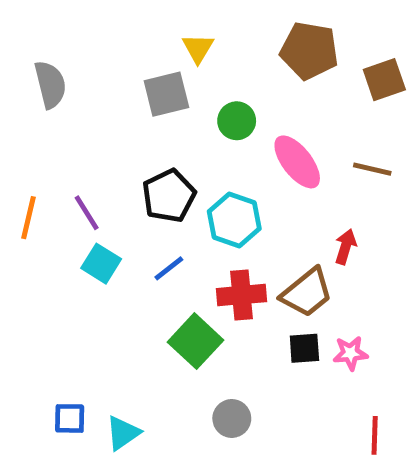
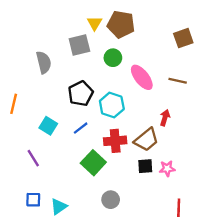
brown pentagon: (309, 51) -> (121, 24), moved
gray semicircle: (50, 84) -> (44, 62), moved
purple line: (87, 213) -> (33, 158), moved

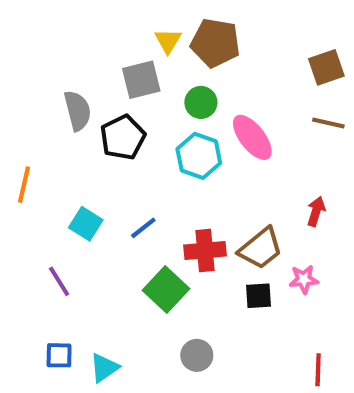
brown line: (178, 81) -> (328, 123), moved
black pentagon: (81, 93) -> (123, 137), moved
cyan hexagon: (112, 105) -> (199, 156), moved
red arrow: (165, 118) -> (316, 211), moved
pink star: (167, 168) -> (304, 279), moved

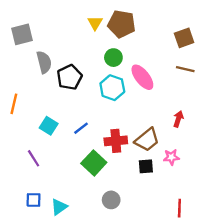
gray square: (141, 80) -> (22, 34), moved

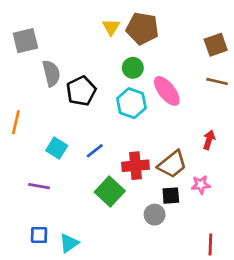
purple line: (34, 158) -> (39, 186), turned -48
gray circle: (111, 200) -> (155, 215), moved

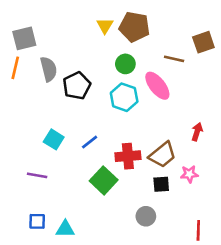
brown line: (217, 81) -> (174, 59), moved
orange line: (16, 122) -> (15, 68), moved
gray circle: (155, 215) -> (146, 216), moved
cyan triangle: (69, 243) -> (65, 229), turned 36

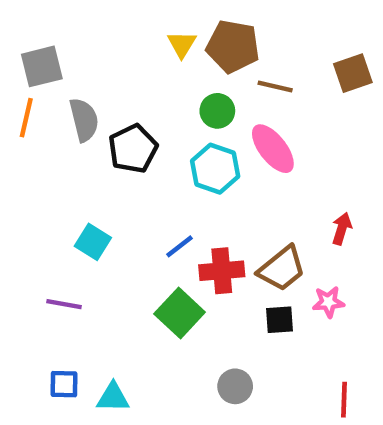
brown line: (174, 59) -> (275, 86), moved
blue line: (90, 142) -> (180, 246), moved
gray circle: (146, 216) -> (235, 386), moved

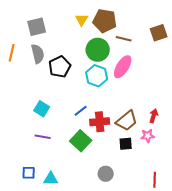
gray square: (42, 66) -> (37, 27), moved
green circle: (217, 111) -> (98, 50), size x1.5
pink ellipse: (273, 149) -> (123, 67), turned 70
red arrow: (342, 229) -> (154, 116), moved
purple line: (64, 304) -> (43, 137), moved

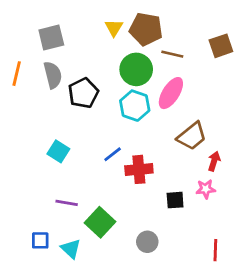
brown trapezoid: (127, 121) -> (192, 136), moved
purple line: (43, 137) -> (67, 203), moved
green square: (81, 141) -> (100, 222), moved
cyan triangle: (51, 179) -> (71, 249), turned 42

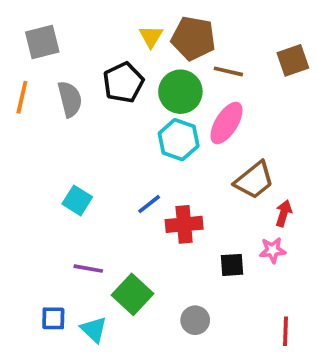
gray square: (51, 37) -> (42, 42), moved
black pentagon: (83, 93) -> (123, 82), moved

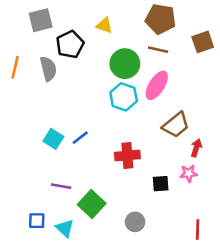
yellow triangle: (151, 36) -> (104, 25), turned -42
brown pentagon: (193, 38) -> (161, 19), moved
gray square: (42, 42) -> (41, 20), moved
black pentagon: (123, 82) -> (70, 44), moved
blue line: (149, 204) -> (80, 138), moved

